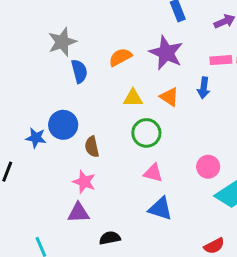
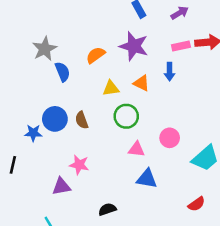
brown semicircle: (92, 147) -> (82, 120), moved
pink circle: (208, 167) -> (170, 138), moved
purple triangle: (79, 213) -> (61, 186), moved

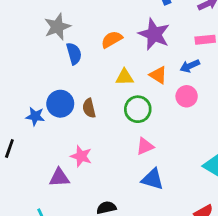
blue arrow: (170, 72) -> (190, 66), turned 60
pink circle: (170, 138) -> (187, 96), moved
pink triangle: (137, 149) -> (145, 146), turned -36

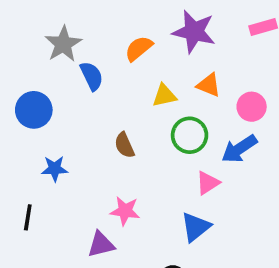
blue arrow: (190, 66) -> (239, 149), moved, size x1.4
blue circle: (60, 104) -> (34, 110), moved
blue triangle: (153, 179) -> (196, 227), moved, turned -45

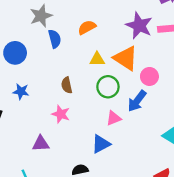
purple star: (194, 32) -> (139, 25), moved
orange triangle: (209, 85) -> (126, 58), size x1.6
blue arrow: (239, 149) -> (137, 101), turned -30
pink star: (125, 211) -> (61, 114), moved

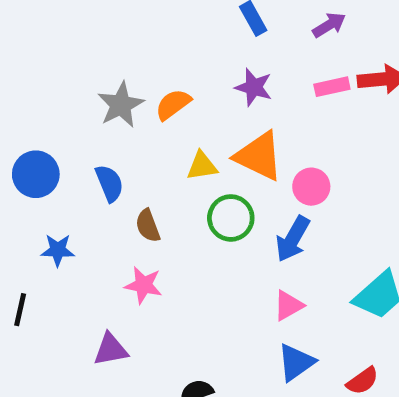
gray star: (41, 16) -> (121, 105), moved
purple star: (139, 25) -> (254, 87), moved, size x0.7
blue semicircle: (55, 39) -> (109, 183), moved
pink triangle: (114, 118) -> (288, 305), moved
blue triangle: (101, 144) -> (296, 362), moved

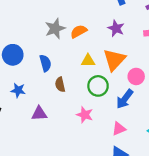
orange triangle: (259, 156) -> (114, 60), turned 40
pink star: (143, 285) -> (85, 115), moved
purple triangle: (111, 349) -> (39, 113), moved

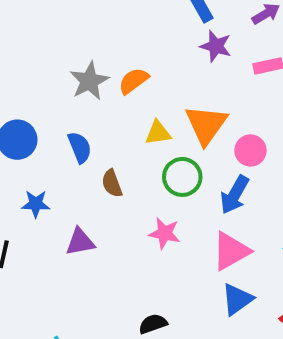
purple star: (116, 28) -> (216, 46), moved
pink triangle: (119, 129) -> (231, 251), size x1.5

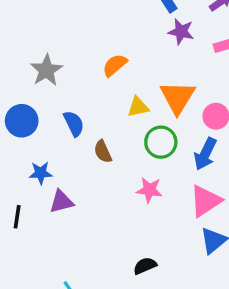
gray star: (89, 81) -> (46, 70), moved
purple triangle: (80, 242) -> (61, 202), moved

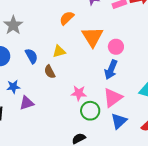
orange semicircle: (115, 65) -> (67, 18), moved
yellow triangle: (138, 107) -> (59, 51), moved
green circle: (161, 142) -> (90, 111), moved

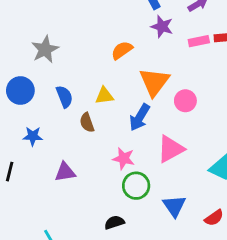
blue arrow: (111, 70) -> (140, 117), moved
pink triangle: (113, 98) -> (171, 149), moved
purple triangle: (27, 103) -> (65, 172), moved
blue triangle: (119, 121) -> (174, 206), turned -30

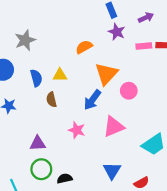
yellow triangle: (104, 96) -> (60, 75), moved
purple triangle: (65, 172) -> (38, 143), moved
green circle: (136, 186) -> (41, 169), moved

